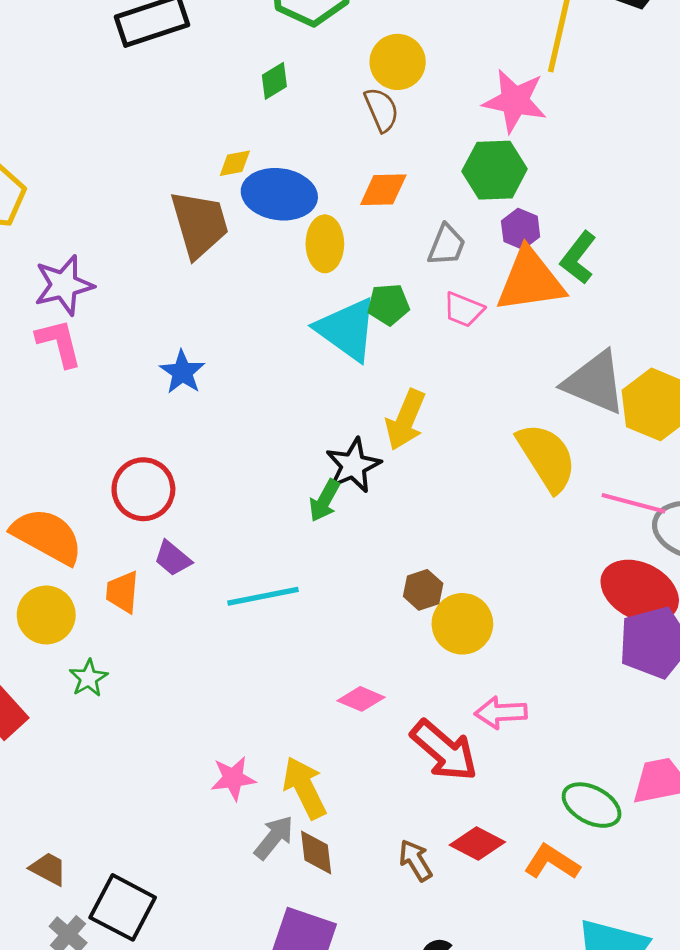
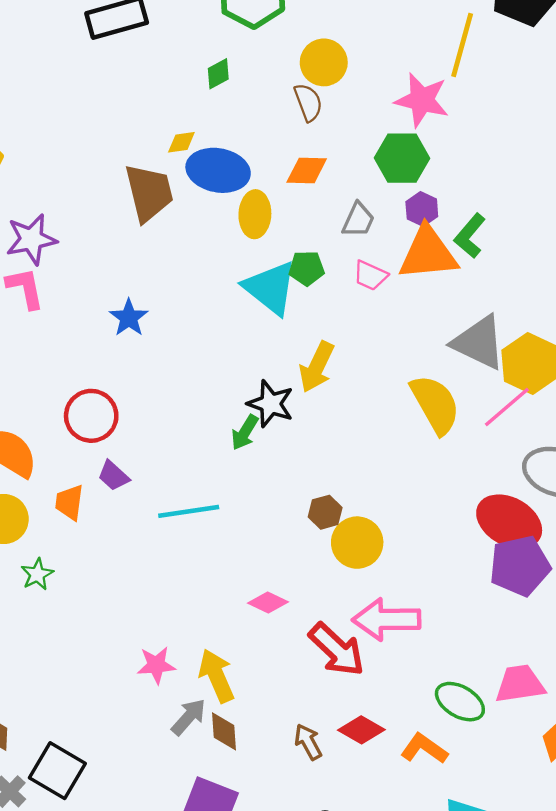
black star: (353, 465) -> (271, 404), turned -30
pink line: (633, 503) -> (507, 407), moved, turned -58
pink arrow: (501, 713) -> (386, 619), size x1.5

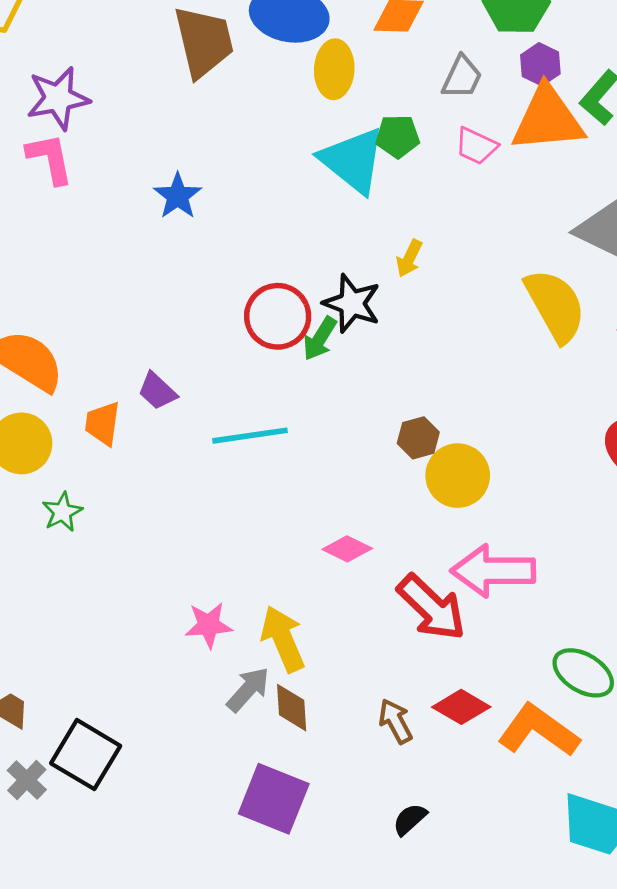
yellow arrow: (317, 367) -> (409, 258), size x0.6
red circle: (91, 416) -> (278, 316), moved
orange L-shape: (424, 749) -> (539, 731), size x1.4

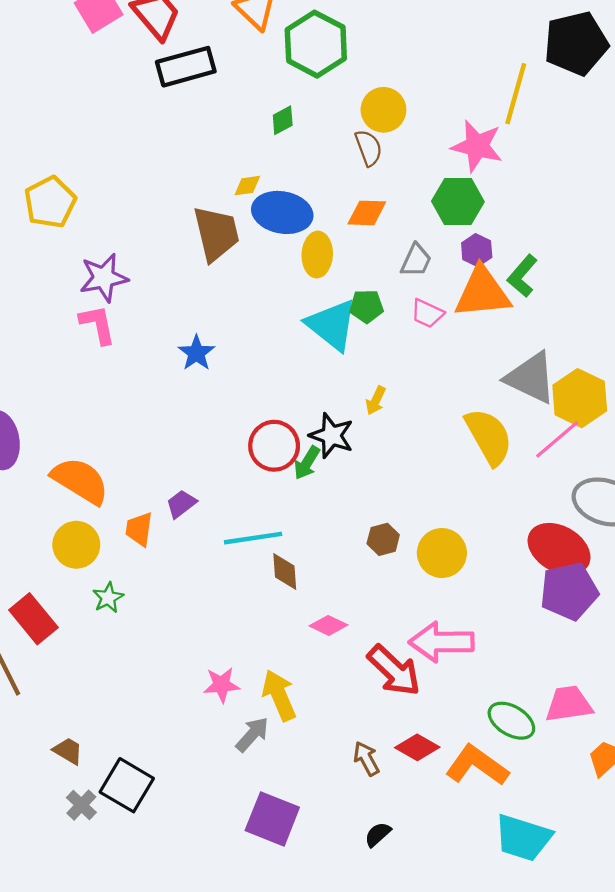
purple trapezoid: (157, 391) -> (181, 504), turned 100
yellow circle: (458, 476) -> (442, 553), moved
brown diamond: (292, 708) -> (285, 571), moved

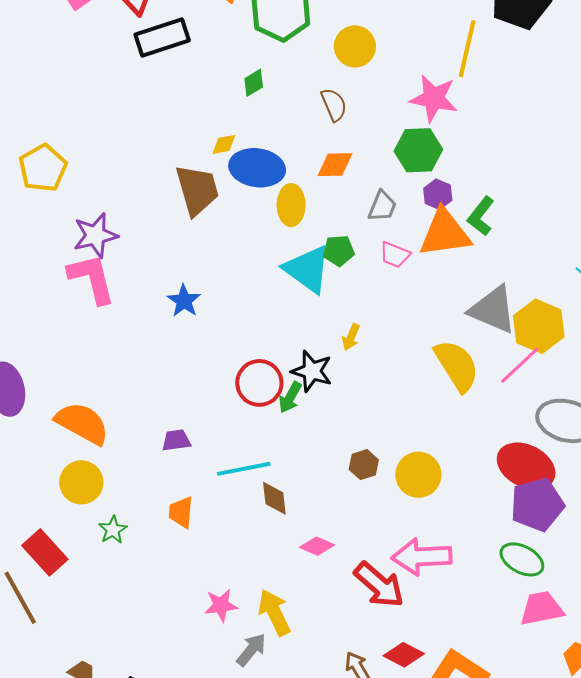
yellow circle: (383, 110) -> (355, 46), moved
pink L-shape: (98, 324) -> (92, 279), size x1.4
purple trapezoid: (181, 504) -> (176, 440), turned 32
orange trapezoid: (139, 529) -> (181, 512), moved
green ellipse: (511, 721) -> (522, 559), moved

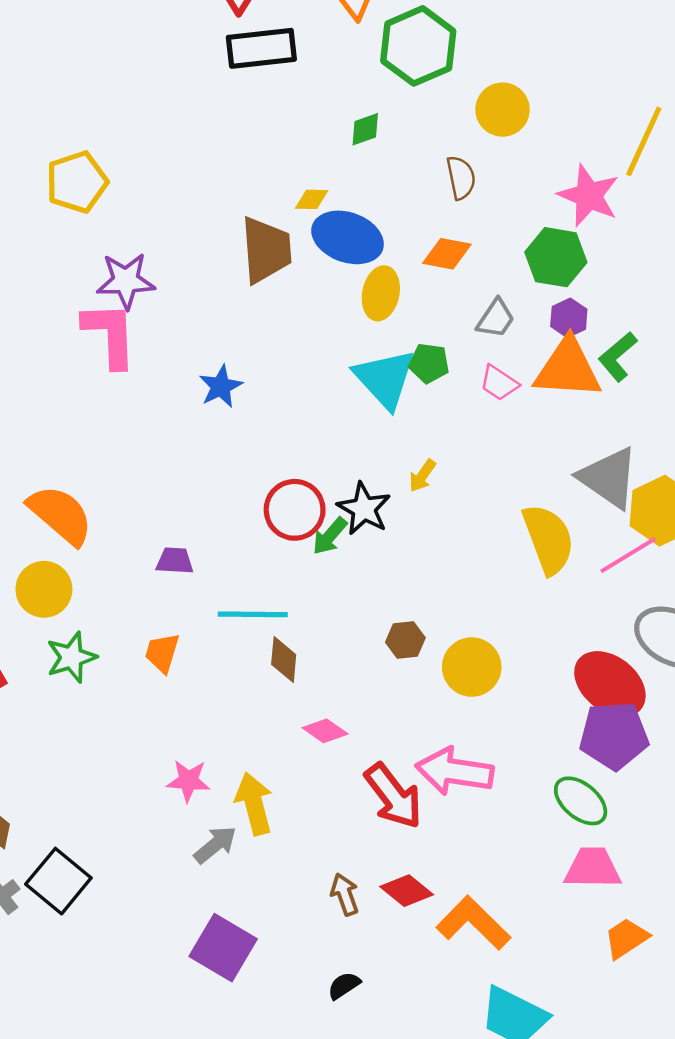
green star: (113, 530) -> (71, 657), size x1.4

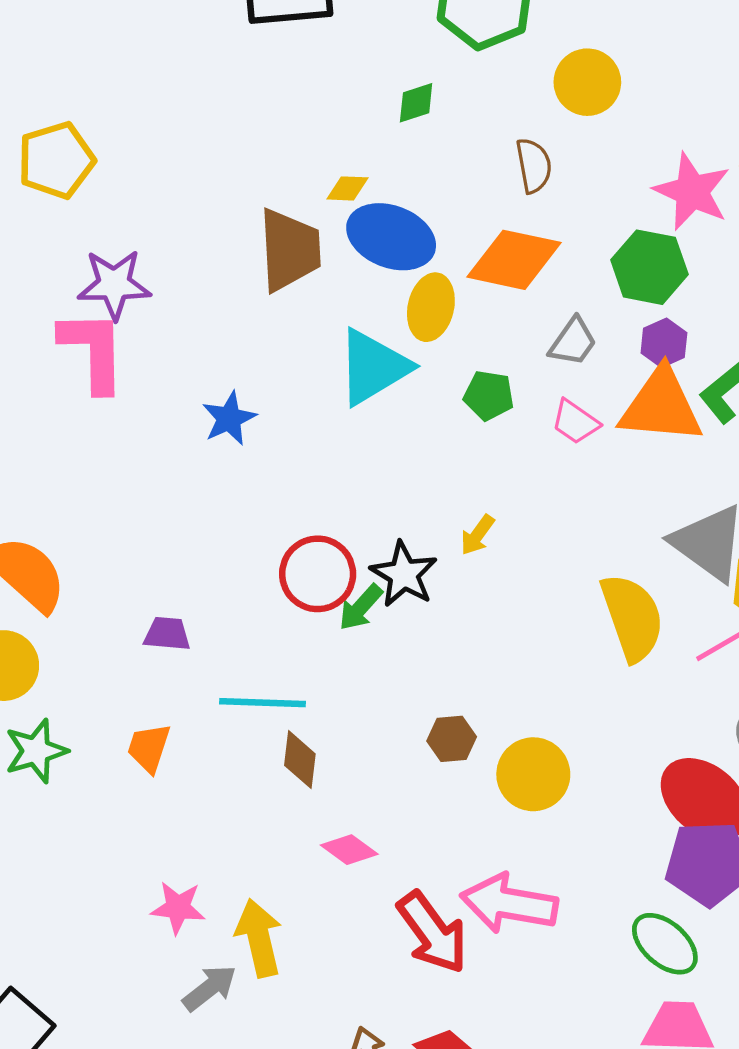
orange diamond: (447, 254) -> (514, 260), size x1.5
cyan triangle: (385, 379) -> (373, 367), moved, turned 40

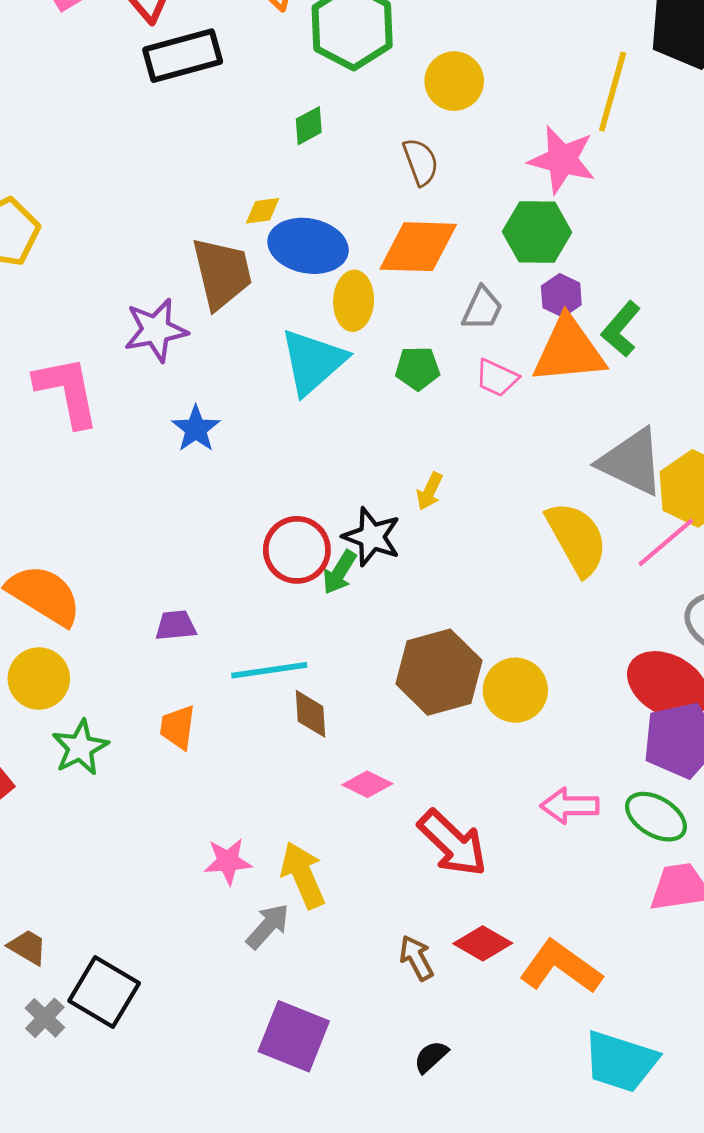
purple star: (114, 284) -> (156, 330), moved
brown hexagon: (452, 739) -> (439, 672), size x2.0
pink arrow: (509, 904) -> (570, 806), moved, size x0.7

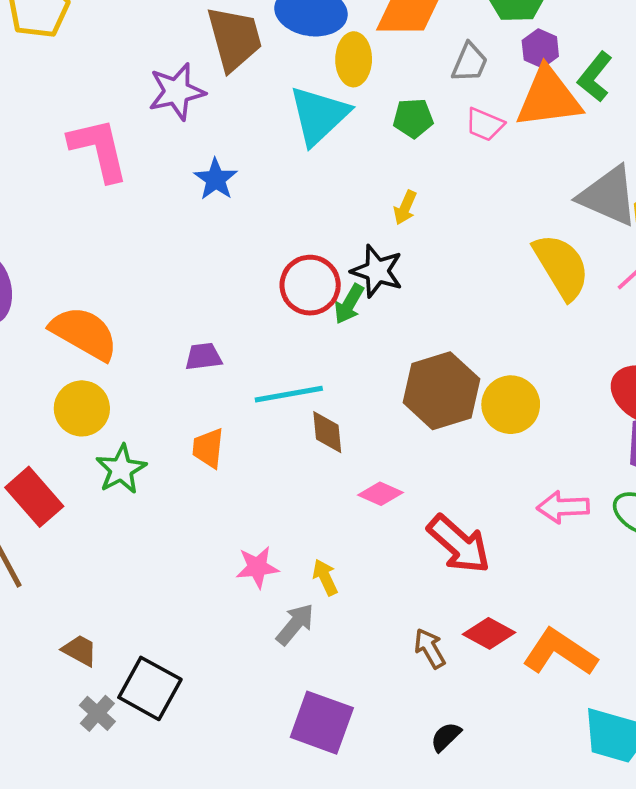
yellow arrow: (429, 491) -> (405, 208), moved
yellow arrow: (303, 875) -> (325, 577), size x0.6

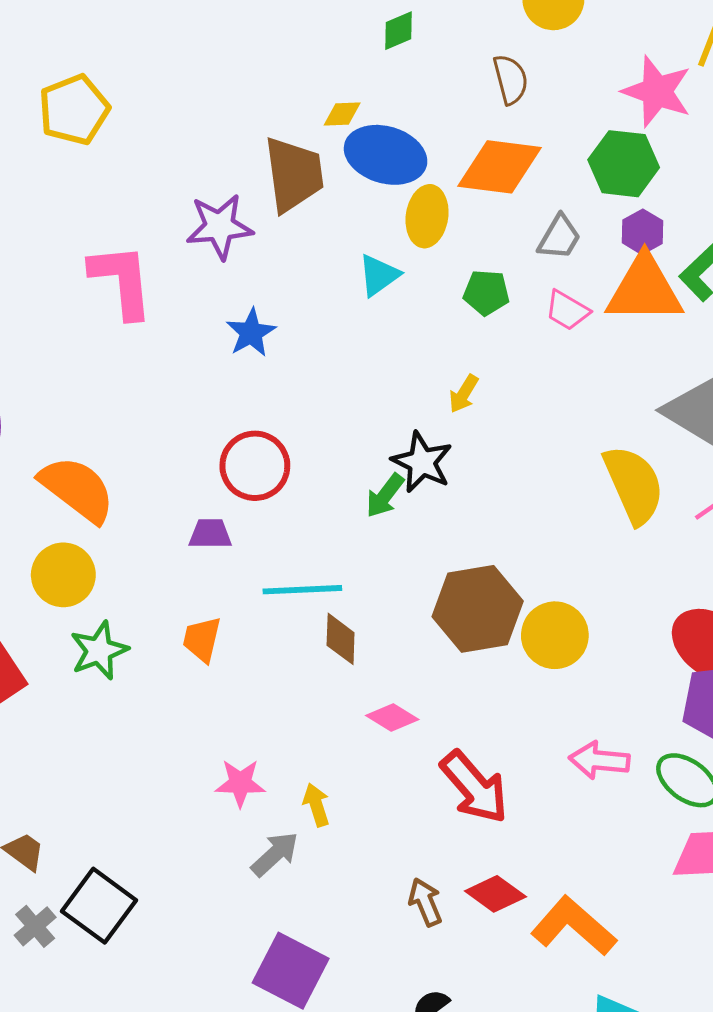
cyan triangle: (319, 115) -> (379, 275), size x0.6
red circle: (310, 285) -> (255, 466), moved

